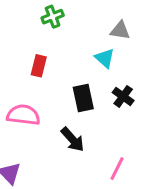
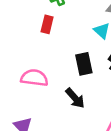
red rectangle: (39, 66) -> (47, 24), moved

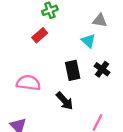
red rectangle: (47, 24) -> (40, 35), turned 35

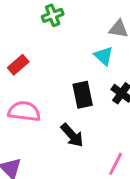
red rectangle: (40, 35) -> (18, 65), moved

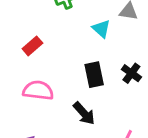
cyan triangle: (104, 56) -> (101, 29), moved

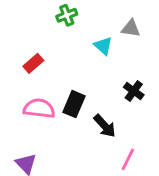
black rectangle: (94, 75) -> (74, 104), moved, turned 35
black arrow: (84, 113) -> (105, 126), moved

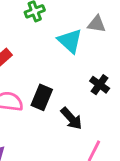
cyan triangle: (103, 46) -> (70, 41), size x1.4

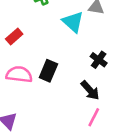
black arrow: (71, 118) -> (90, 90), moved

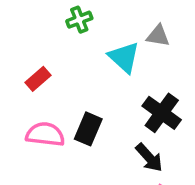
black cross: (99, 60) -> (162, 113), size x1.5

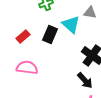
black rectangle: (88, 129) -> (50, 35), moved

